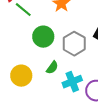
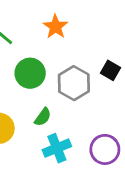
cyan cross: (72, 82) -> (57, 148), moved

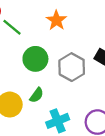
green semicircle: (43, 117) -> (37, 95), moved

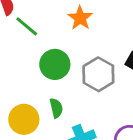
green semicircle: (37, 95) -> (56, 108), turned -49

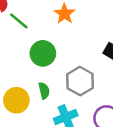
gray hexagon: (98, 74) -> (80, 81), moved

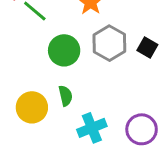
gray hexagon: (80, 81) -> (109, 43), moved

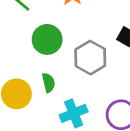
gray hexagon: (109, 43) -> (90, 58), moved

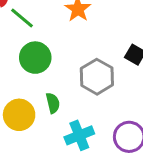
green circle: (47, 39) -> (35, 58), moved

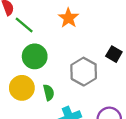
yellow circle: (19, 115) -> (22, 88), moved

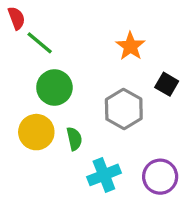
orange star: (68, 18) -> (130, 46), moved

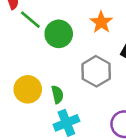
green circle: (54, 87) -> (59, 34), moved
cyan cross: (104, 175) -> (66, 123), moved

